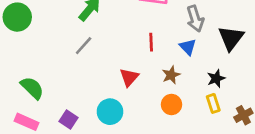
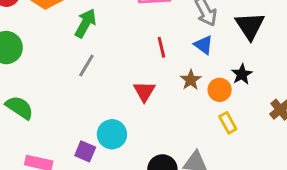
green semicircle: (32, 88) -> (19, 108), moved
yellow rectangle: (213, 103) -> (228, 123), moved
orange circle: (171, 105) -> (220, 90), moved
cyan circle: (110, 112) -> (112, 134), moved

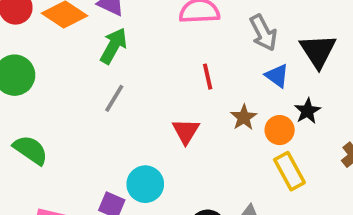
blue triangle: (204, 45) -> (277, 76), moved
yellow rectangle: (228, 123) -> (289, 171), size x1.4

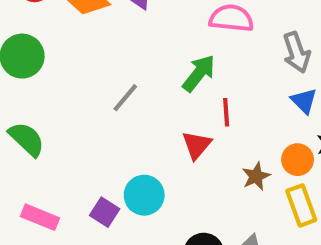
green arrow: (114, 46) -> (199, 73), moved
red line: (208, 77) -> (226, 112), moved
brown star: (244, 117) -> (256, 176), moved

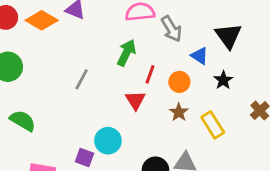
gray arrow: (297, 52) -> (171, 29), moved
red line: (226, 112) -> (150, 74), turned 36
orange circle: (298, 160) -> (179, 82), moved

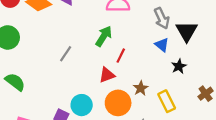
gray arrow: (171, 29) -> (162, 18), moved
orange circle: (179, 82) -> (118, 103), moved, size x1.5
red triangle: (135, 100) -> (107, 75), turned 35

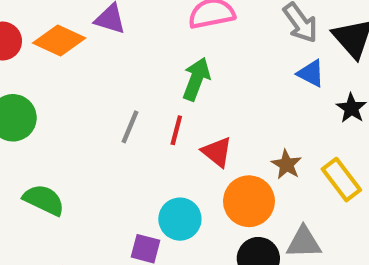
red line: (121, 56) -> (176, 130), moved
red triangle: (107, 75) -> (217, 152), turned -49

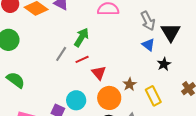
green arrow: (196, 79) -> (81, 37), moved
red line: (176, 130) -> (82, 59), turned 40

